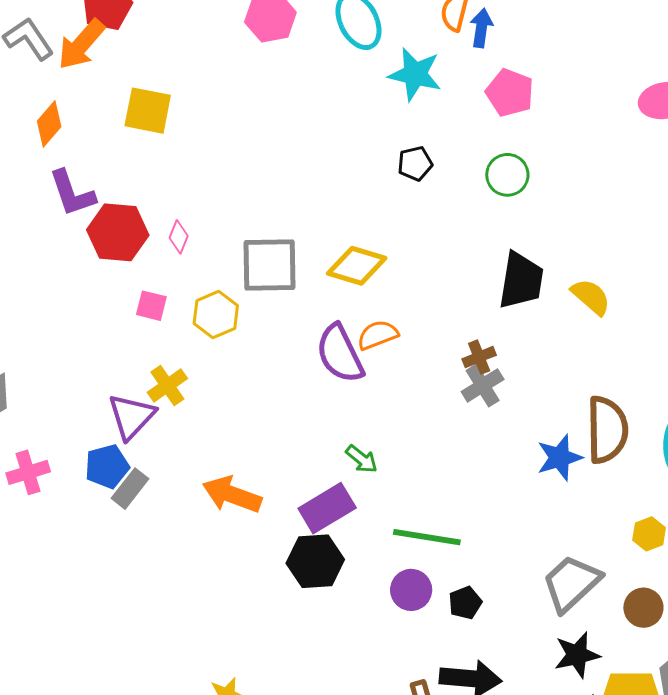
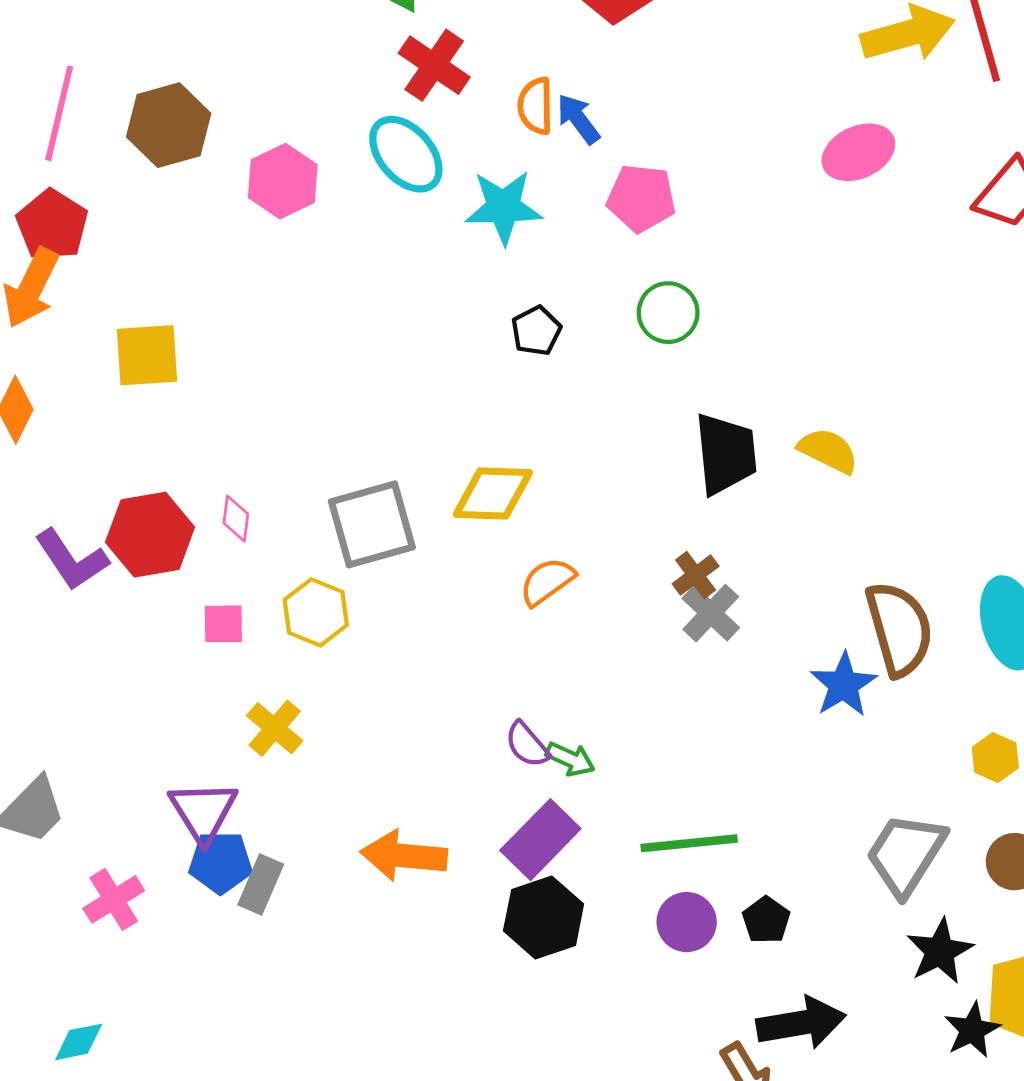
blue arrow: (481, 28) -> (578, 119), turned -30
purple L-shape: (72, 193) -> (72, 560), moved
purple semicircle: (340, 354) -> (527, 745), moved, size x0.6
purple triangle: (131, 416) -> (203, 812), moved
blue pentagon: (107, 466) -> (221, 862), turned 30

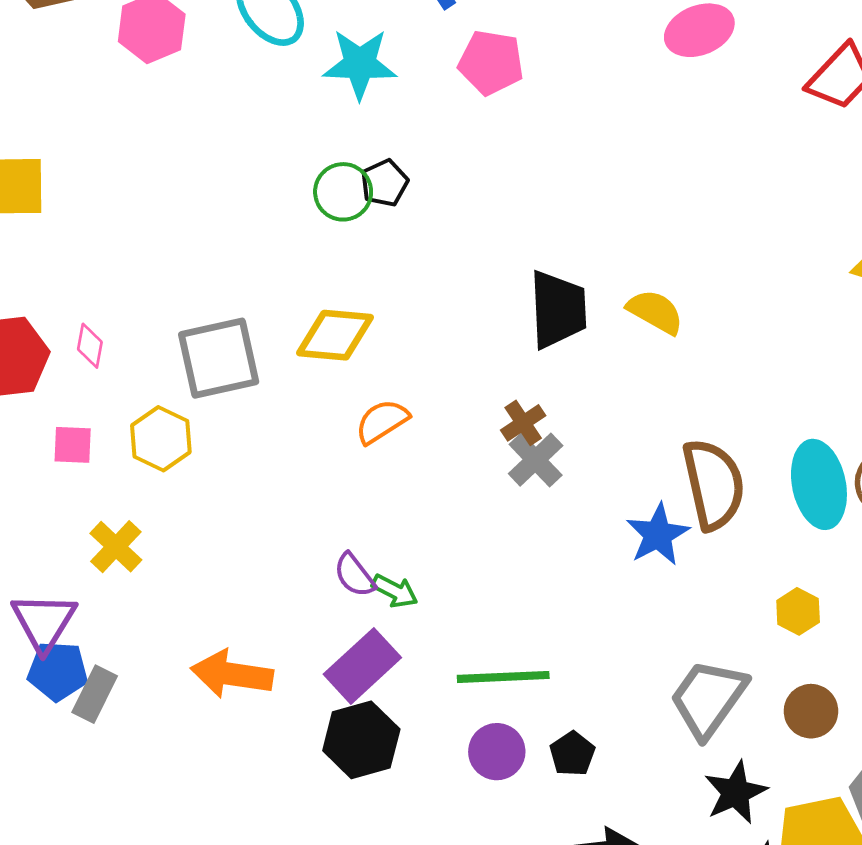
green circle: (668, 313) -> (343, 192), moved

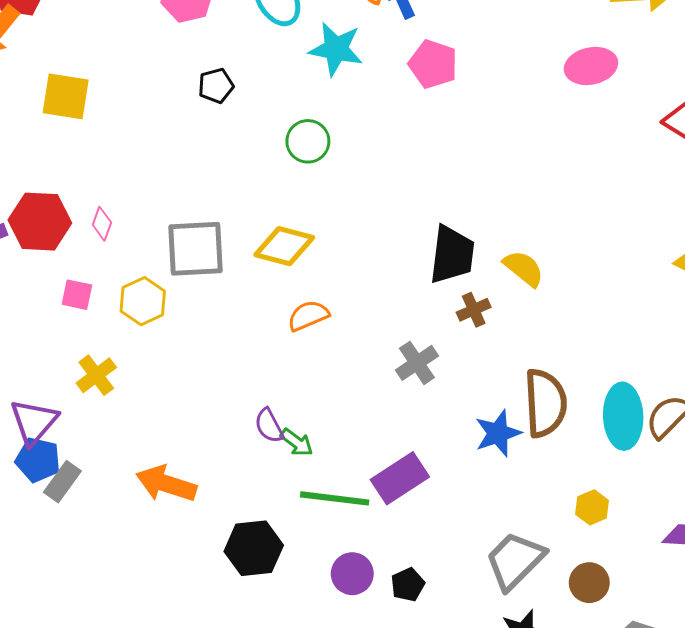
black pentagon: (384, 183) -> (216, 86), moved
brown cross: (523, 423) -> (474, 310), moved
purple rectangle: (362, 666) -> (400, 478), moved
green line: (503, 677) -> (335, 498), moved

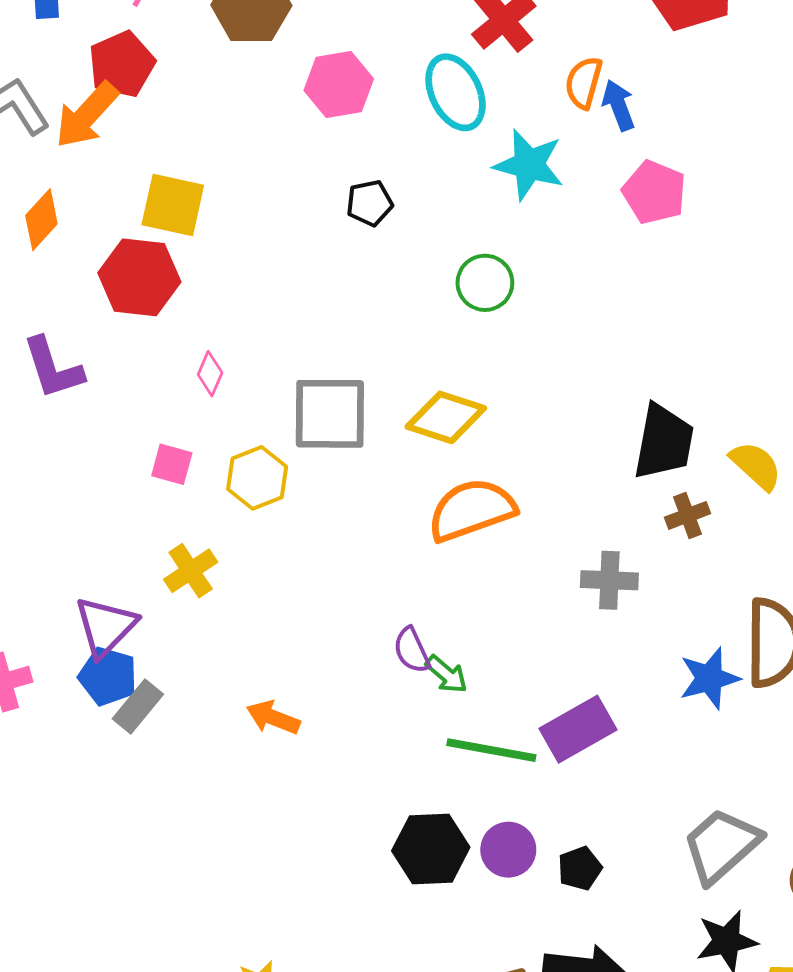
red hexagon: (40, 222) -> (139, 277), moved
orange semicircle: (308, 316) -> (472, 510), size x1.6
gray cross: (417, 363) -> (609, 580), turned 33
orange arrow: (166, 484) -> (273, 718), size x0.7
black hexagon: (254, 548) -> (431, 849), moved

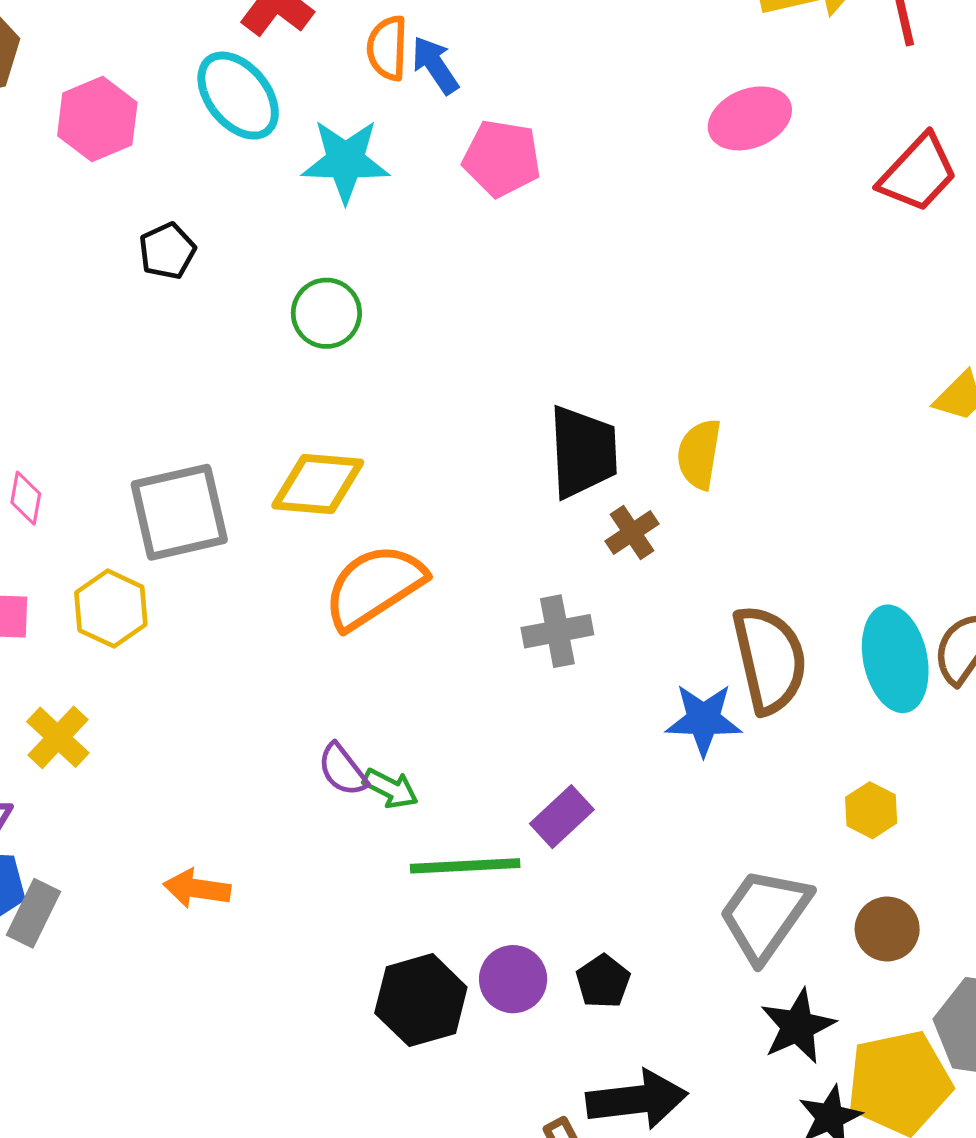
yellow semicircle: (756, 466) -> (699, 454), turned -110
blue star: (709, 678) -> (704, 720), turned 30
purple rectangle: (578, 729) -> (562, 817), size x0.7

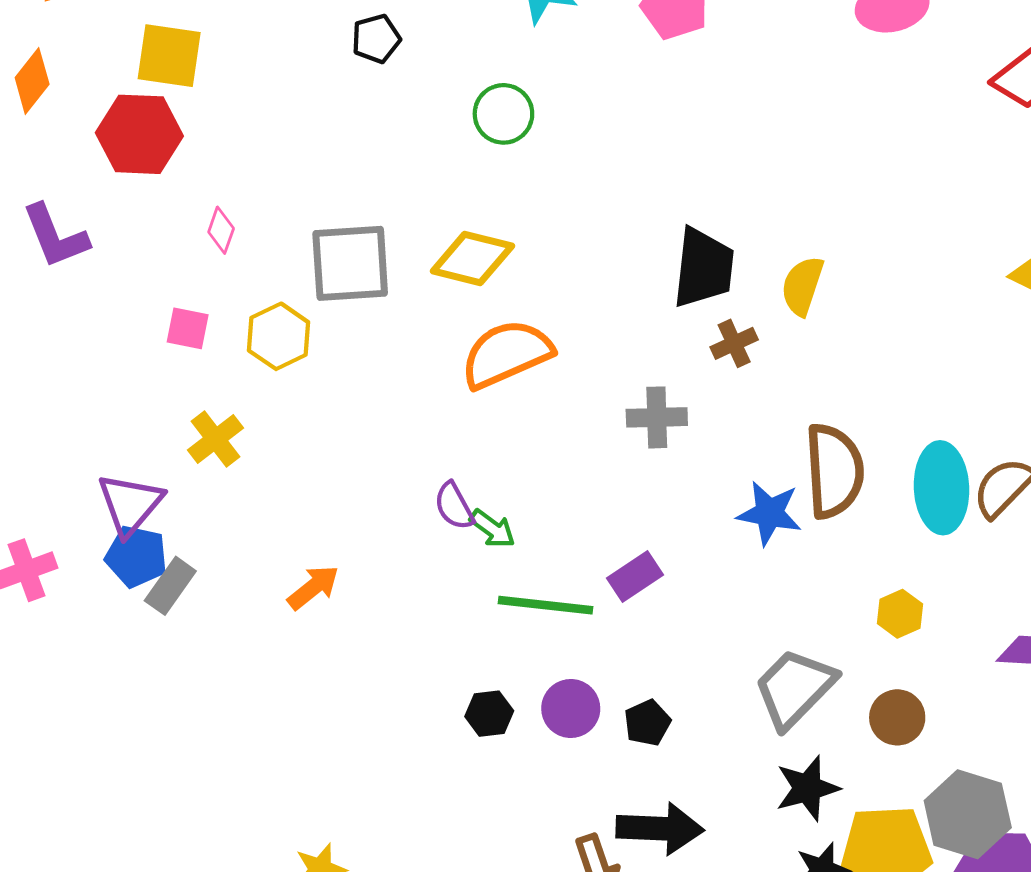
orange arrow: (197, 889) -> (313, 587), turned 124
black hexagon: (421, 1000) -> (489, 714), size x0.6

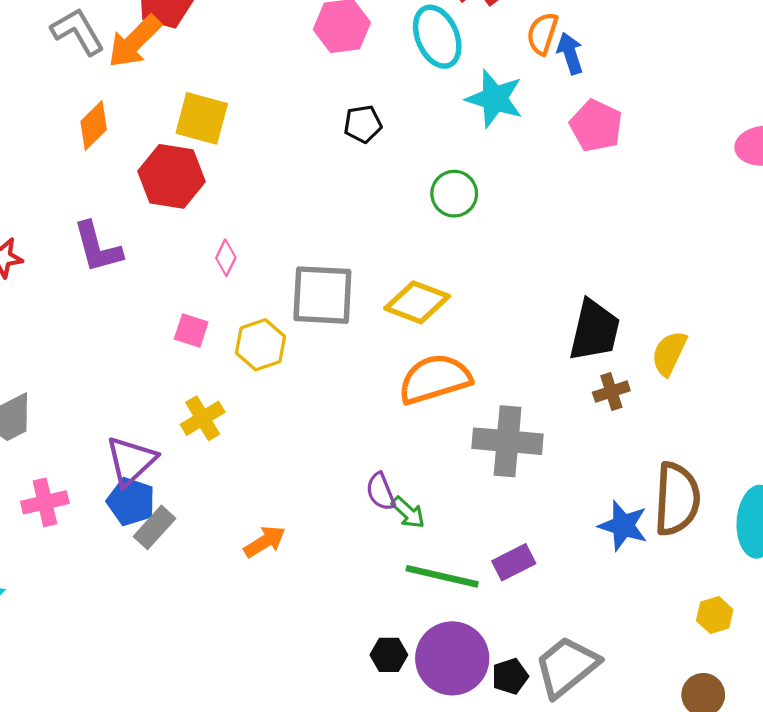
gray cross: (657, 417) -> (508, 441), moved, size x1.5
gray trapezoid: (795, 688) -> (567, 667), moved
purple circle: (571, 709) -> (452, 658), size x1.6

